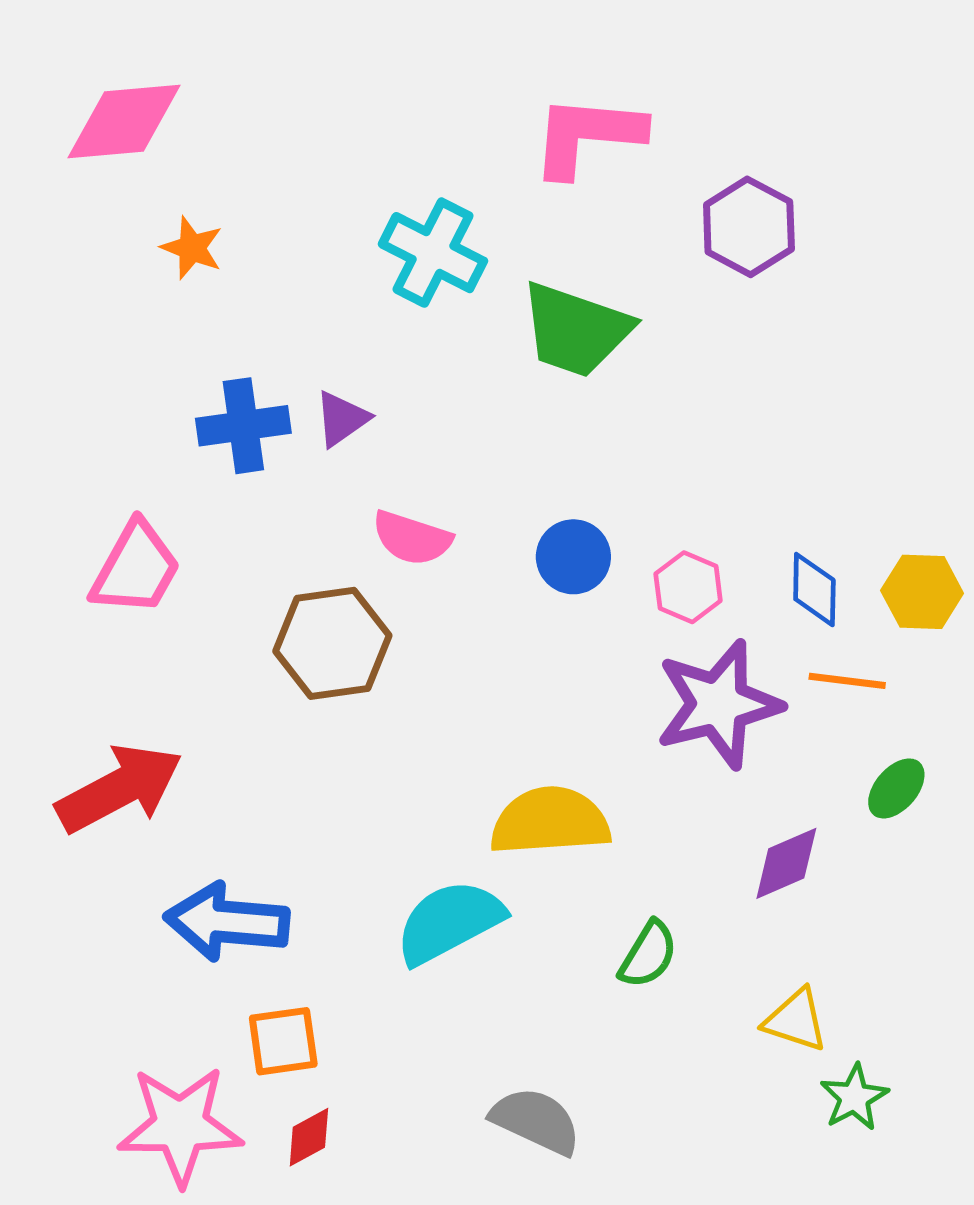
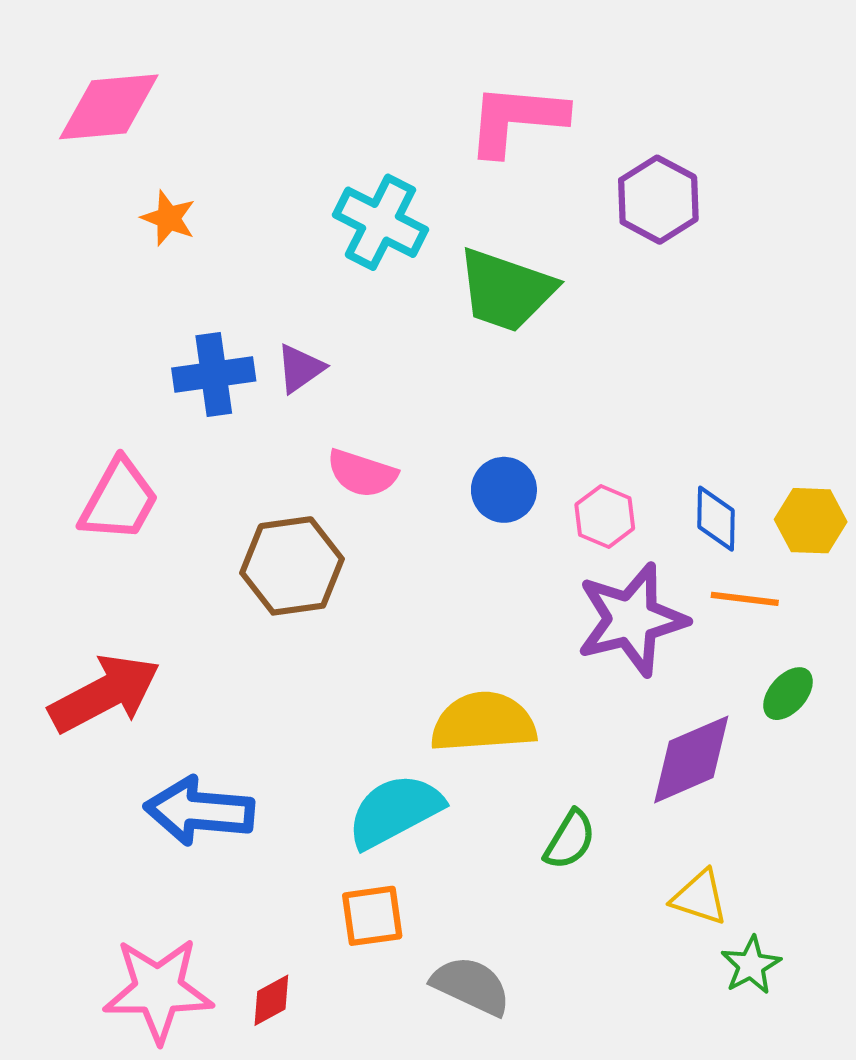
purple diamond: (786, 863) -> (691, 759), size x1.4
orange square: (283, 1041) -> (372, 916), moved

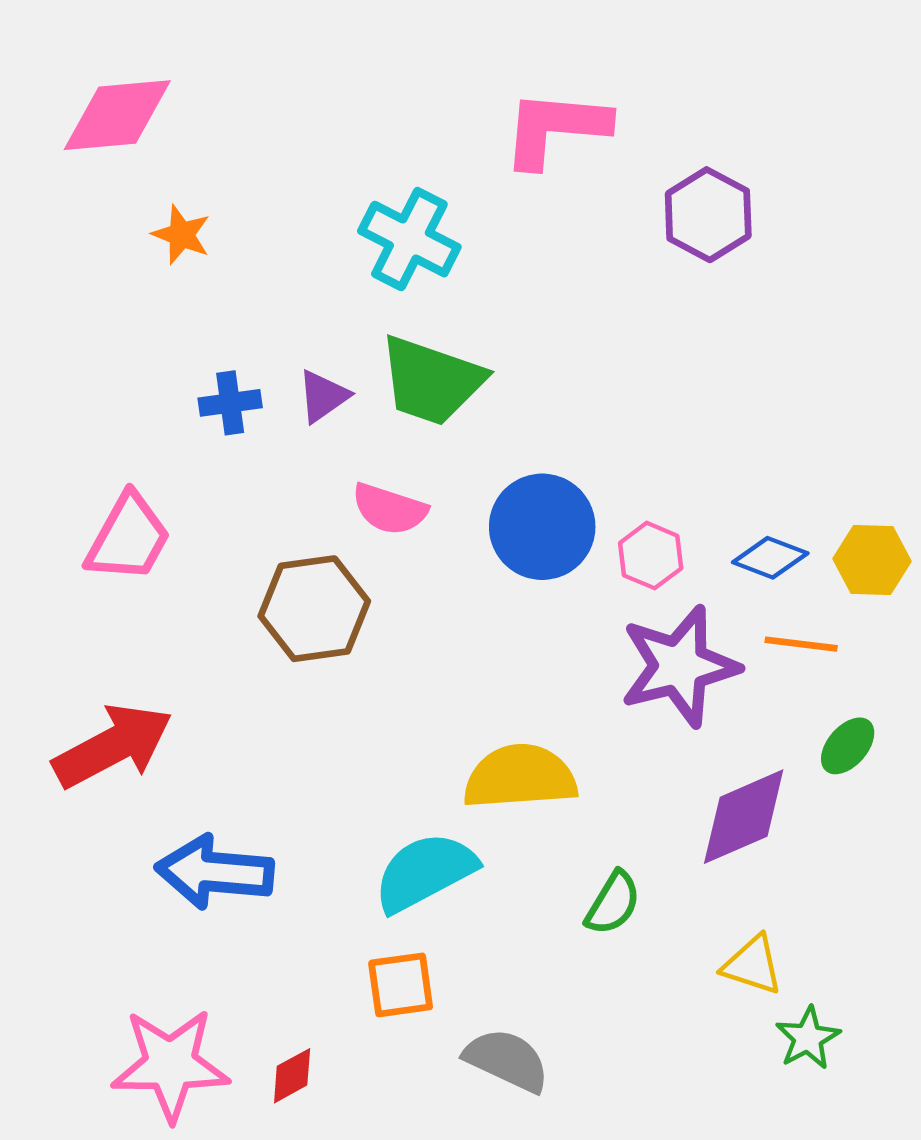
green trapezoid: (506, 290) -> (432, 381), moved
blue cross: (214, 375) -> (230, 403), size x0.7
blue circle: (504, 490) -> (542, 527), size x1.5
blue diamond: (716, 519) -> (770, 558), turned -70

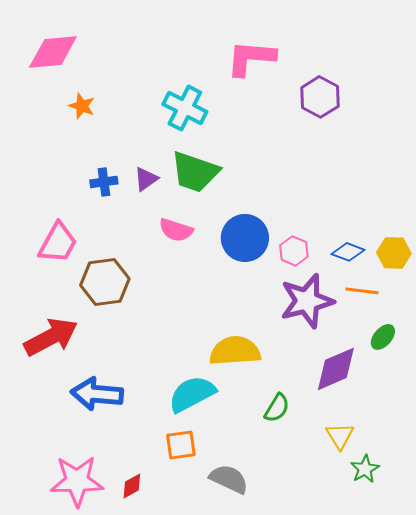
brown hexagon: (314, 609) -> (105, 282), moved
yellow triangle: (752, 965) -> (340, 436), turned 40

